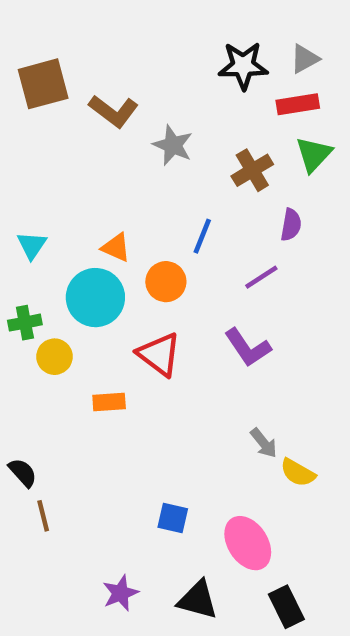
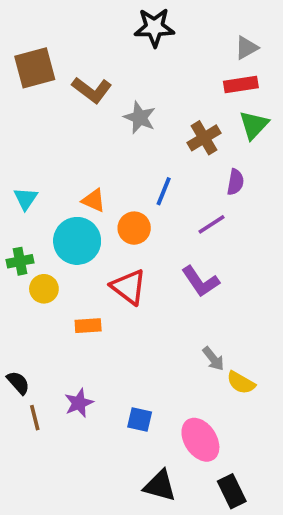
black star: (243, 66) -> (154, 27), moved
purple star: (120, 593) -> (79, 403), moved

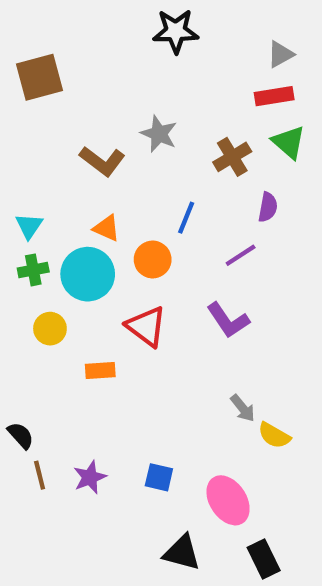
brown L-shape: (92, 90) -> (102, 161), moved
green triangle: (254, 125) -> (289, 142), turned -32
green cross: (20, 261) -> (33, 270), moved
purple star: (79, 403) -> (90, 477), moved

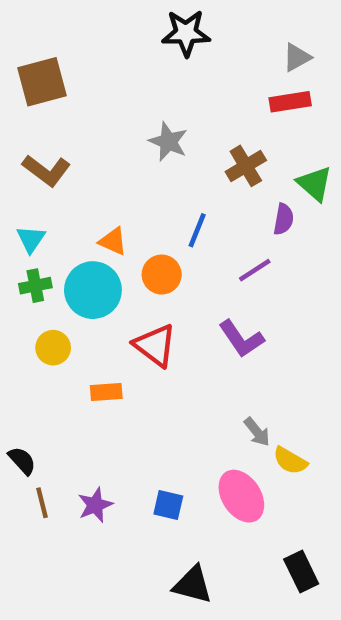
green triangle: (289, 142) -> (315, 184), moved
brown L-shape: (102, 161) -> (46, 170), moved
pink ellipse: (228, 500) -> (241, 496), moved
black rectangle: (264, 559) -> (301, 571), moved

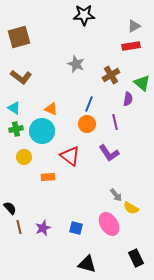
cyan triangle: (31, 239) -> (14, 108), turned -32
purple line: (255, 270) -> (115, 122), turned -70
orange circle: (162, 275) -> (87, 124), moved

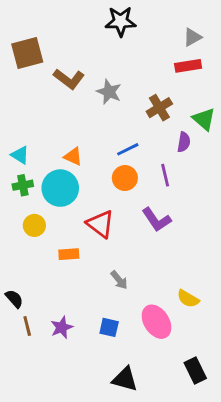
brown L-shape: (21, 77) -> (69, 79), moved
blue line: (89, 104) -> (128, 149), turned 42
gray arrow: (116, 195) -> (119, 280), moved

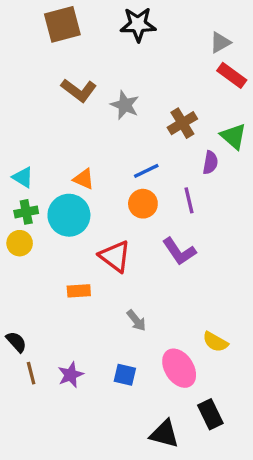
brown square: (27, 53) -> (62, 24), moved
red rectangle: (188, 66) -> (232, 75), moved, turned 45
yellow circle: (34, 225) -> (20, 243), moved
black rectangle: (195, 371) -> (210, 414), moved
black triangle: (125, 379) -> (164, 434), moved

